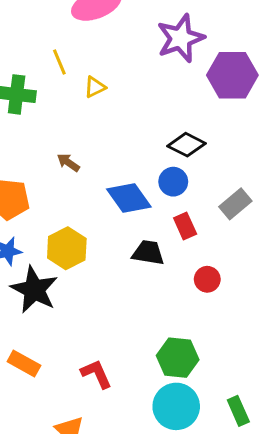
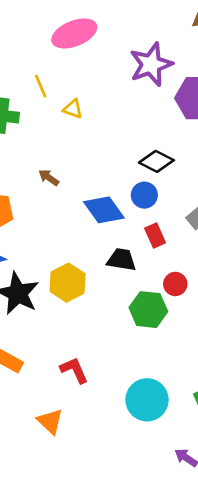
yellow triangle: (95, 87) -> (73, 109), turned 45
yellow hexagon: (67, 248) -> (68, 283), moved
green hexagon: (178, 358) -> (148, 310), moved

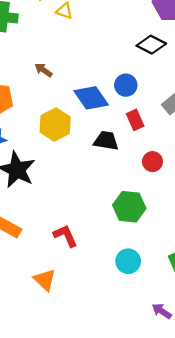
black diamond: (156, 161) -> (151, 45), moved
yellow hexagon: (68, 283) -> (55, 125), moved
green hexagon: (148, 310) -> (129, 207), moved
cyan circle: (147, 400) -> (128, 261), size x0.7

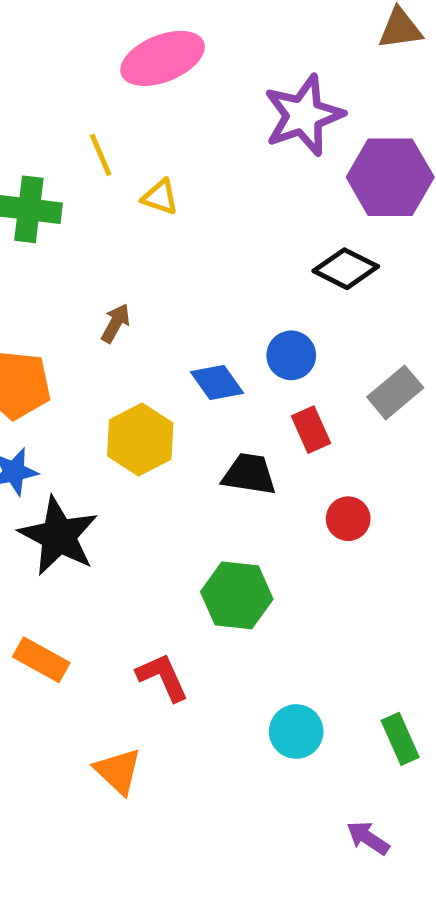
brown arrow: (44, 70) -> (116, 323), turned 84
blue diamond: (91, 98) -> (217, 383), size x0.7
green hexagon: (129, 207) -> (237, 595), moved

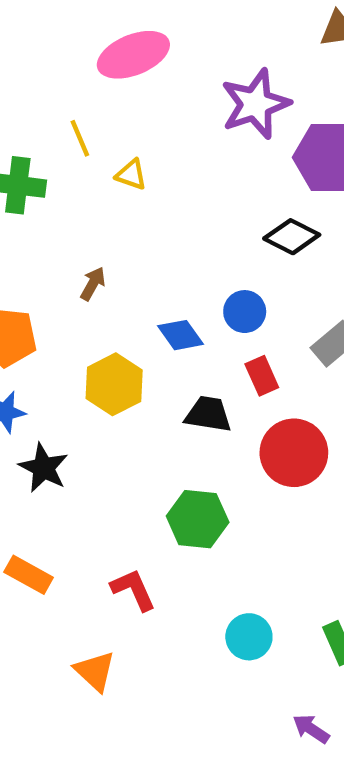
red circle: (348, 519) -> (294, 453), size x1.8
black star: (59, 536) -> (44, 468), size x0.7

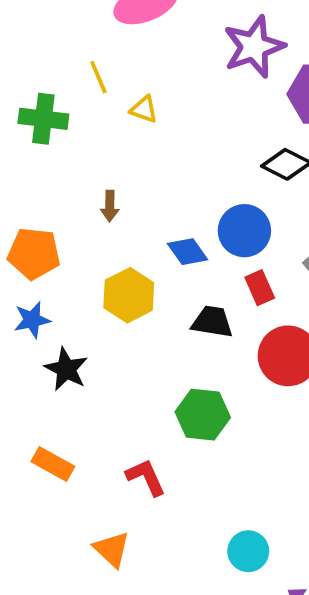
brown arrow: (93, 284) -> (110, 206), turned 152
blue circle: (245, 312) -> (244, 231), size x1.4
cyan circle: (249, 637) -> (248, 551), moved

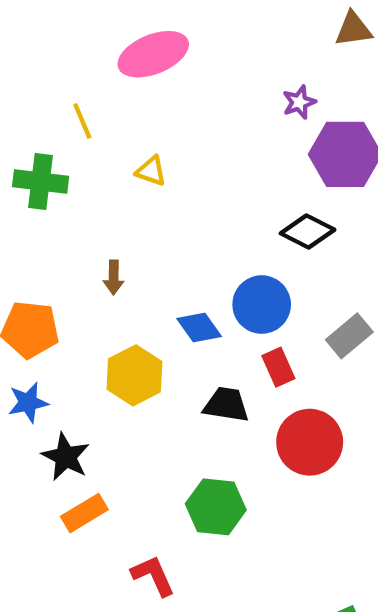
purple star: (254, 47) -> (299, 102), moved, size x0.5
yellow line: (98, 77) -> (82, 121), moved
orange rectangle: (53, 464) -> (84, 513), moved, turned -60

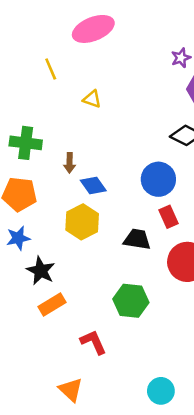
green cross: (41, 181) -> (26, 143), moved
blue diamond: (199, 327) -> (93, 185), moved

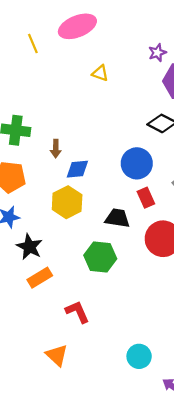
yellow line: (51, 69) -> (33, 43), moved
yellow triangle: (92, 99) -> (100, 73), moved
blue diamond: (93, 185) -> (77, 169), turned -60
green hexagon: (131, 301) -> (100, 257), moved

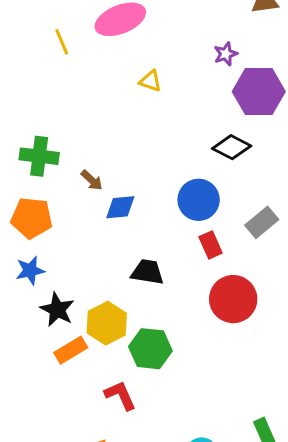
brown arrow: (56, 149) -> (92, 180), turned -48
yellow hexagon: (67, 202) -> (107, 323), moved
black trapezoid: (117, 218) -> (147, 272), moved
green hexagon: (100, 257) -> (150, 349), moved

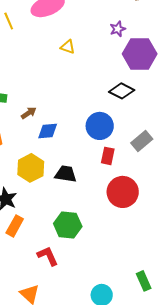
brown arrow: (92, 180) -> (29, 113), turned -77
red rectangle: (211, 245) -> (108, 156), turned 36
yellow hexagon: (107, 323) -> (31, 168), moved
orange rectangle: (71, 350) -> (15, 226), turned -30

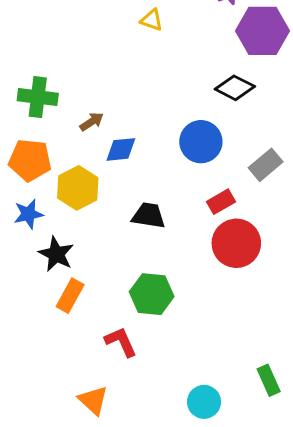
red rectangle: (108, 156) -> (221, 202), moved, turned 48
yellow hexagon: (31, 168) -> (78, 188), moved

